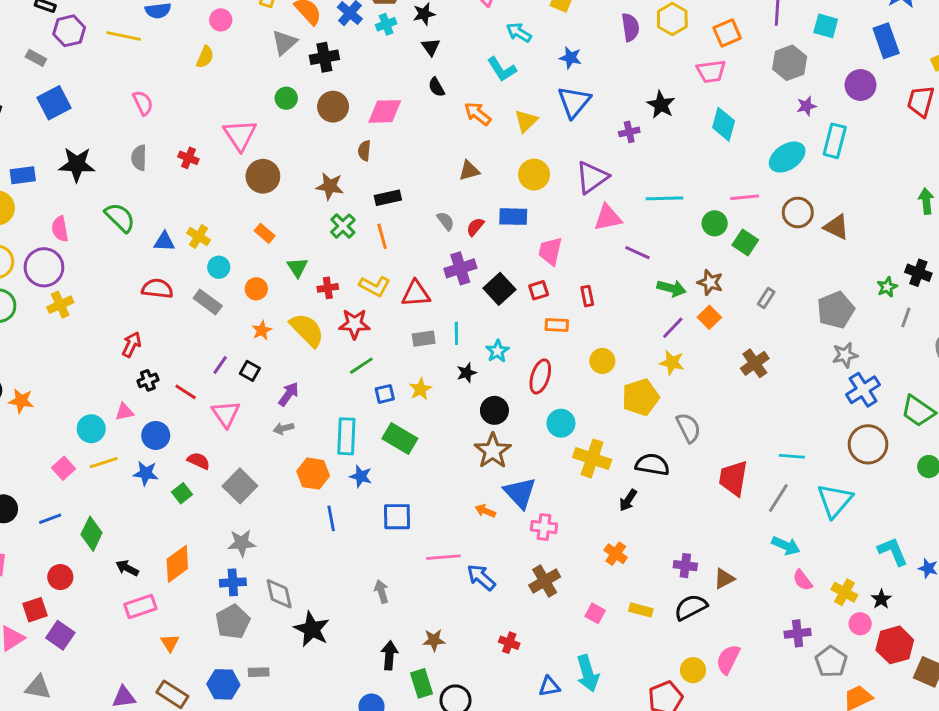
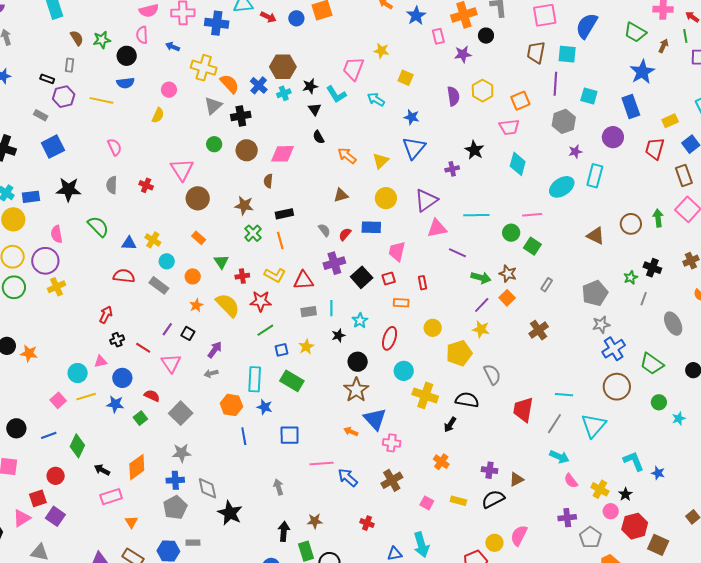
cyan L-shape: (502, 69) -> (336, 94), moved
brown circle: (798, 212) -> (631, 224), moved

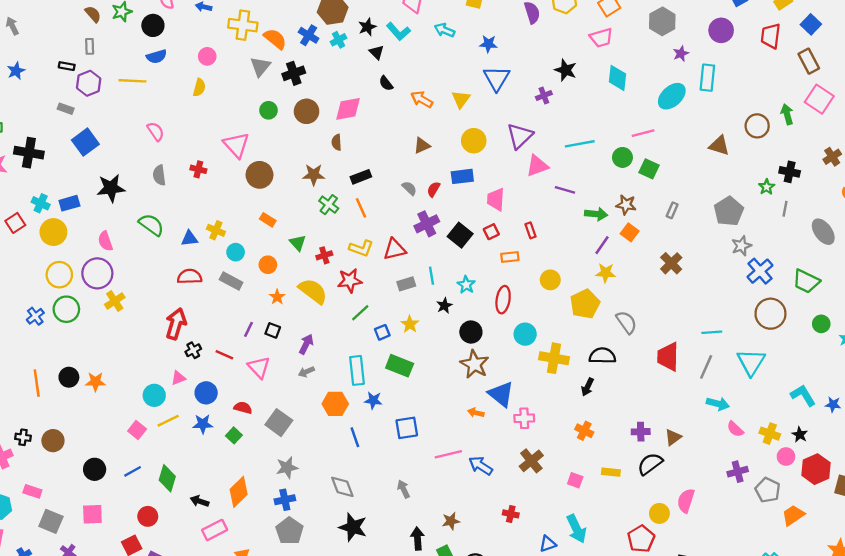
red arrow: (106, 315) -> (176, 324), size x1.5
gray diamond: (207, 488) -> (342, 487), moved

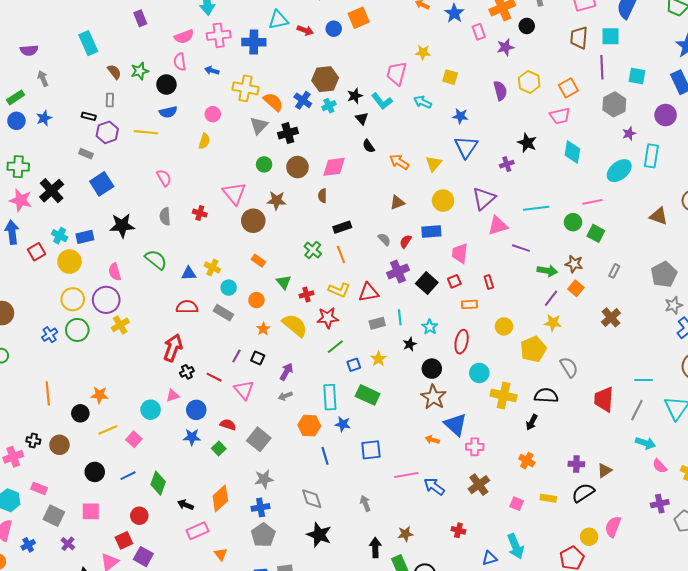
black cross: (29, 153) -> (52, 191), turned 35
brown star: (314, 175) -> (277, 201), moved
black circle: (69, 377) -> (80, 413), moved
yellow line: (168, 421) -> (108, 430), moved

